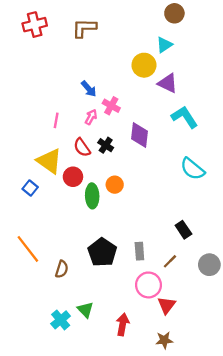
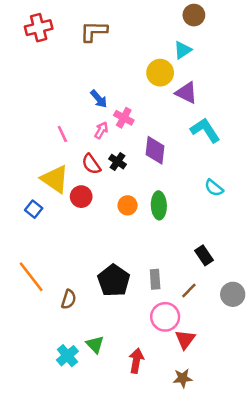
pink line: (56, 120) -> (62, 134), turned -35
cyan semicircle: (192, 169) -> (214, 188), size x0.7
green ellipse: (92, 196) -> (159, 205), moved

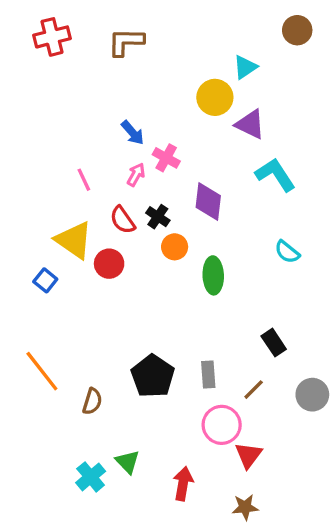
brown circle: (194, 15) -> (297, 30), moved
orange circle: (128, 205) -> (175, 247), moved

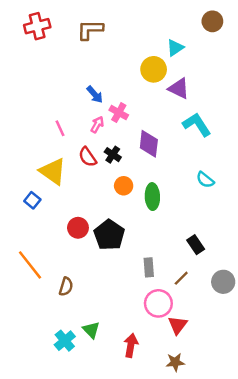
orange circle: (175, 247) -> (124, 186), moved
red circle: (109, 264) -> (78, 228), moved
black pentagon: (153, 376) -> (109, 235), moved

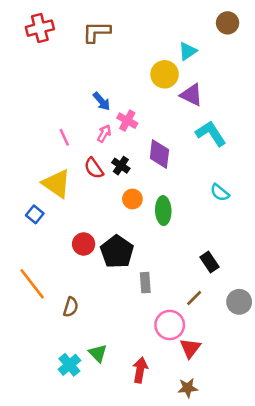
gray rectangle: (149, 267) -> (145, 283), moved

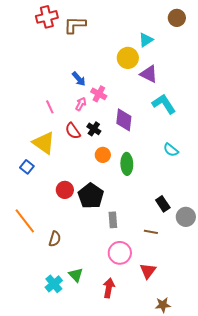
red cross: (40, 28) -> (47, 17), moved
brown line: (194, 298) -> (151, 232), turned 56
gray circle: (239, 302) -> (186, 217), moved
pink circle: (170, 325) -> (120, 253), moved
brown star: (188, 388) -> (163, 305), moved

